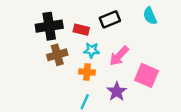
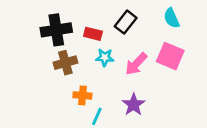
black rectangle: (110, 19) -> (126, 22), turned -30
orange cross: (87, 72) -> (82, 95), moved
pink square: (147, 75) -> (170, 56), moved

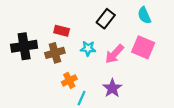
black cross: (56, 30) -> (24, 46), moved
red rectangle: (93, 34) -> (62, 31), moved
orange cross: (82, 95) -> (69, 80), turned -32

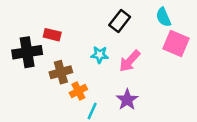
red rectangle: (62, 31) -> (52, 35), moved
pink square: (143, 47) -> (176, 43), moved
brown cross: (55, 53) -> (61, 72), moved

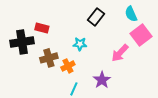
pink square: (176, 43) -> (141, 35), turned 30
pink arrow: (130, 61) -> (120, 53), moved
orange cross: (78, 91) -> (68, 66), moved

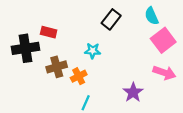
pink arrow: (120, 53) -> (164, 73), moved, turned -114
purple star: (102, 80) -> (133, 92), moved

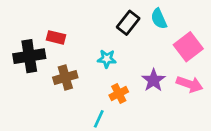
cyan semicircle: (152, 16) -> (159, 19), moved
orange cross: (79, 76) -> (119, 94), moved
purple star: (133, 92) -> (153, 80), moved

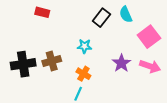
red rectangle: (56, 37) -> (42, 12), moved
black cross: (29, 56) -> (23, 64), moved
orange cross: (119, 94) -> (83, 74), moved, turned -32

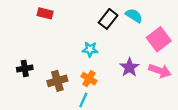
cyan semicircle: (126, 14) -> (134, 16), turned 147
brown cross: (52, 61) -> (57, 81), moved
black cross: (23, 64) -> (25, 68), size x0.6

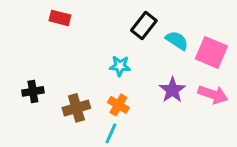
cyan semicircle: (134, 16) -> (177, 40), moved
pink square: (159, 39) -> (211, 52), turned -30

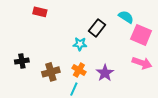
black rectangle: (144, 25) -> (97, 28), moved
cyan semicircle: (177, 40) -> (126, 17), moved
purple star: (172, 90) -> (105, 73), moved

